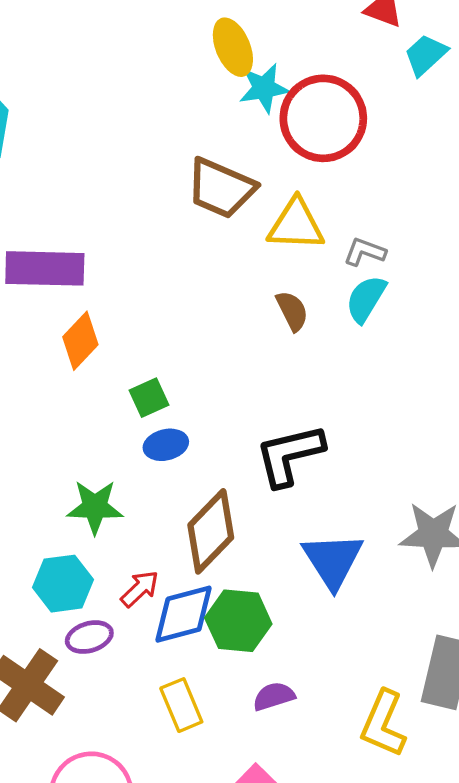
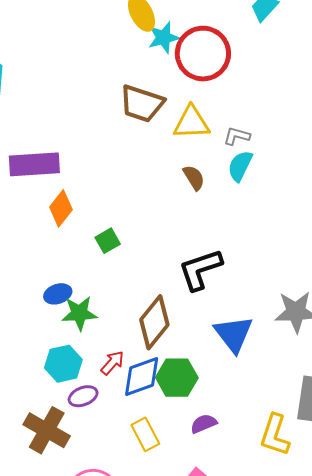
blue ellipse: (166, 445) -> (58, 294), moved

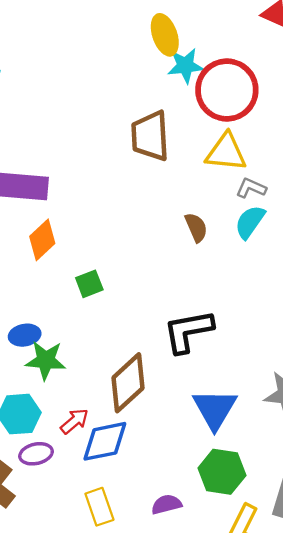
brown trapezoid: (142, 104) -> (150, 136), turned 60
yellow triangle: (191, 123) -> (226, 152), moved
green hexagon: (177, 378) -> (222, 472), moved

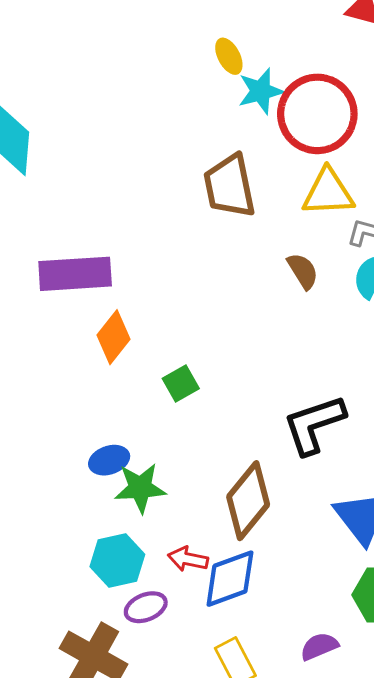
yellow ellipse: (165, 35) -> (229, 56), size x0.7
brown semicircle: (196, 227) -> (303, 271), moved
red arrow: (74, 421) -> (188, 559), turned -120

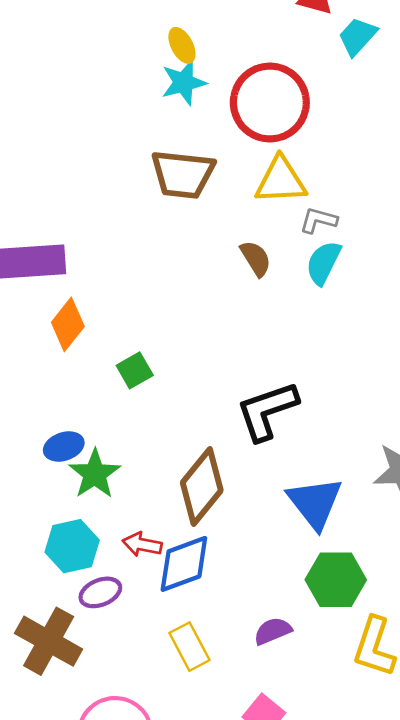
cyan star: (261, 91) -> (184, 83), moved
brown trapezoid: (229, 186) -> (183, 174), turned -72
green star: (140, 488) -> (95, 474), turned -30

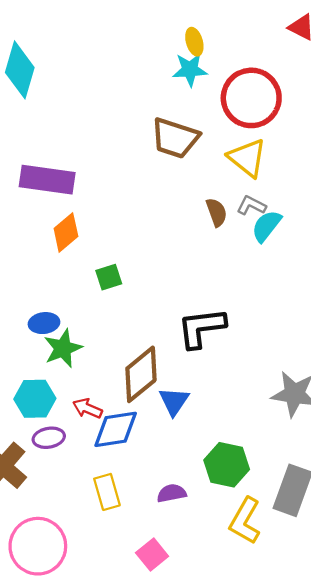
yellow triangle: (281, 180) -> (247, 158), turned 30
gray L-shape: (318, 220) -> (251, 205), moved
blue triangle: (315, 503) -> (174, 401), moved, size x0.7

